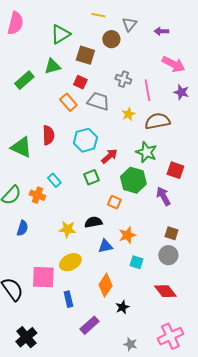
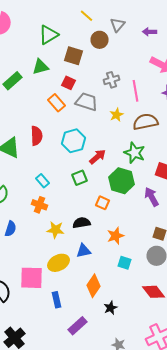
yellow line: (98, 15) -> (86, 16), turned 32
gray cross: (123, 79) -> (112, 80), turned -35
orange cross: (37, 195) -> (40, 205), moved
blue triangle: (105, 246) -> (84, 251), moved

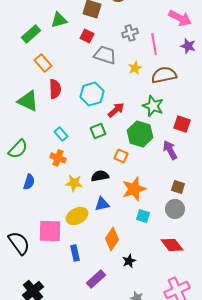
orange rectangle: (56, 103) -> (43, 63), moved
orange star: (116, 236) -> (134, 189), size x1.4

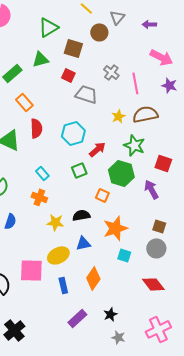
gray cross: (130, 33) -> (111, 72), turned -35
yellow star: (135, 68) -> (118, 116), moved
blue rectangle: (75, 253) -> (63, 285), moved
black star: (129, 261) -> (110, 314), moved

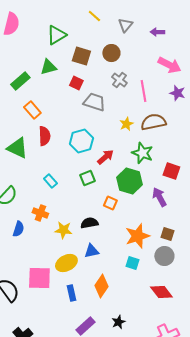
brown circle: (99, 32) -> (111, 53), moved
orange cross: (39, 197) -> (40, 213), moved
orange star: (115, 228) -> (137, 236), moved

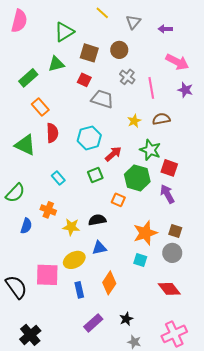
brown semicircle: (153, 122) -> (161, 119), size x0.7
red square: (171, 171) -> (169, 168), moved

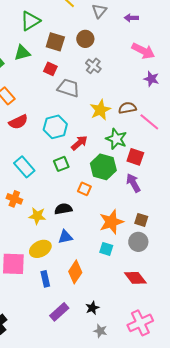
pink line: (151, 88) -> (149, 122), moved, turned -40
yellow star: (134, 121) -> (100, 110), size x1.5
red semicircle: (52, 133) -> (18, 122), turned 66
cyan rectangle: (58, 178) -> (24, 167), size x1.5

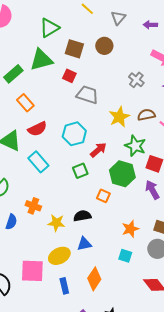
green triangle: (22, 53) -> (41, 60), size x1.4
gray cross: (93, 66) -> (136, 80), moved
cyan rectangle: (24, 167) -> (38, 162), moved
orange star: (111, 222) -> (130, 229), size x0.7

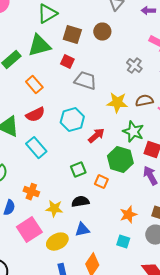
orange rectangle: (25, 103) -> (34, 85), moved
yellow star: (119, 117) -> (117, 103), turned 30
green square: (80, 171) -> (78, 170), moved
pink square: (32, 271) -> (29, 230), moved, turned -35

